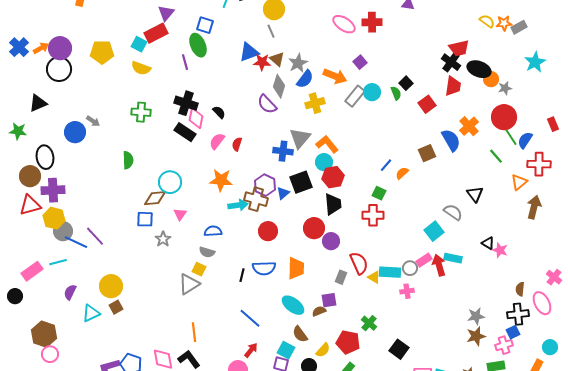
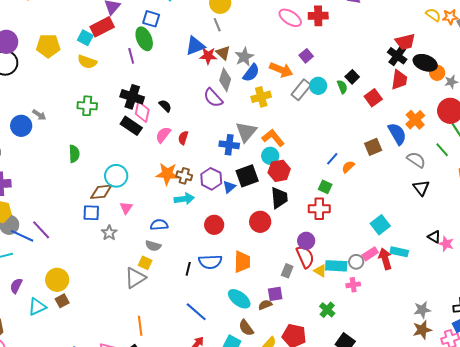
brown cross: (256, 199) -> (184, 176), moved, size x0.7
gray semicircle: (453, 212) -> (416, 160), moved
purple circle: (331, 241) -> (306, 241), moved
green cross: (369, 323) -> (327, 310), moved

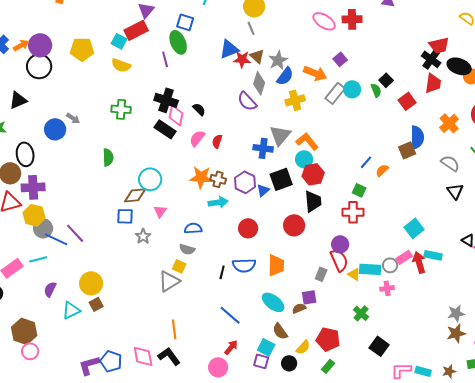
blue semicircle: (397, 134) -> (417, 137), moved, turned 30

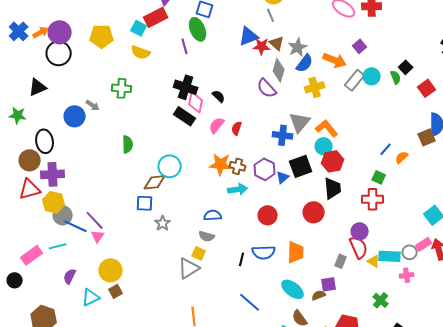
green cross: (121, 109) -> (122, 88), moved
pink triangle: (160, 211) -> (98, 236), moved

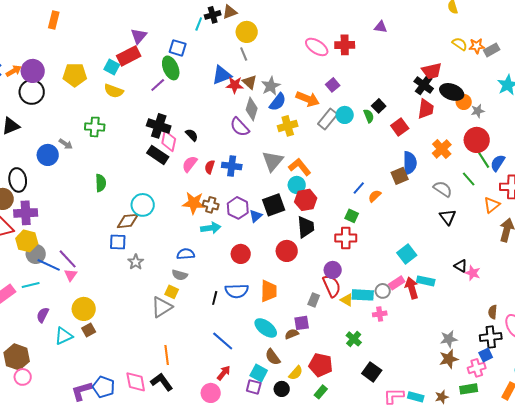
purple line: (185, 46) -> (158, 85), turned 63
blue cross: (283, 135) -> (232, 166), moved

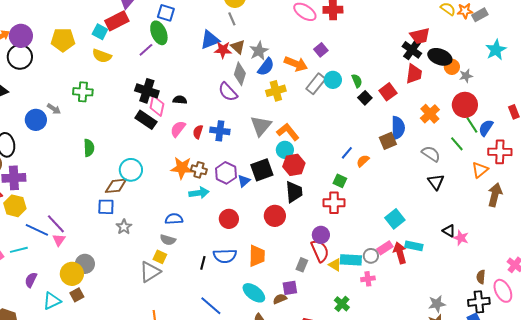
black square: (379, 106) -> (365, 98), moved
black semicircle: (192, 135) -> (180, 100), turned -40
gray circle: (36, 254) -> (85, 264), moved

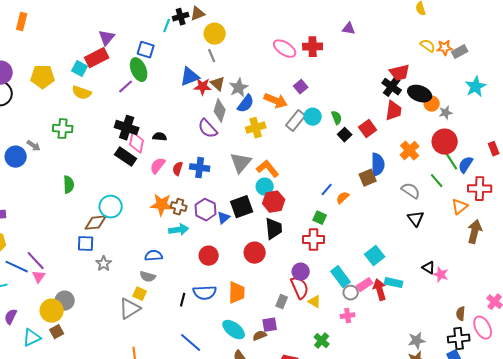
cyan rectangle: (351, 260) -> (341, 277), moved, turned 50

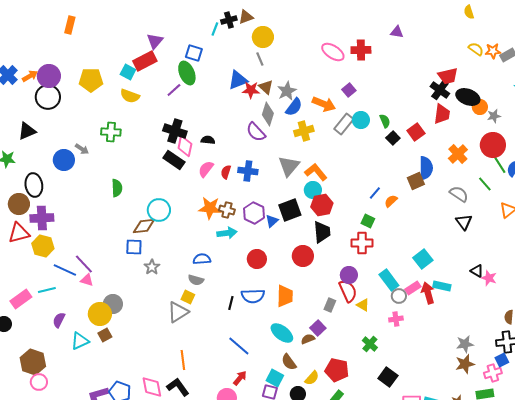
pink triangle: (39, 277) -> (87, 280), turned -48
purple square: (270, 325) -> (318, 328), turned -35

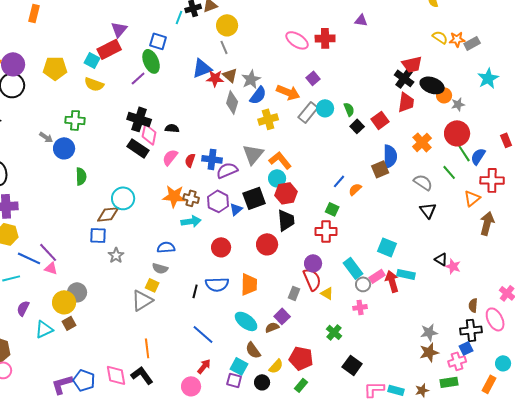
purple semicircle: (256, 132) -> (227, 170), moved, turned 110
blue circle: (64, 160) -> (64, 148), moved
cyan square: (423, 259) -> (387, 247), turned -30

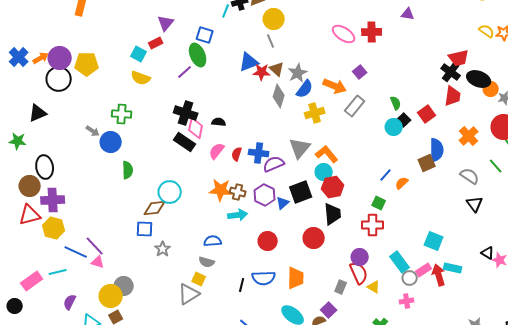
red rectangle: (109, 49) -> (156, 43), size x0.6
yellow pentagon: (55, 68) -> (87, 64), moved
cyan circle: (325, 108) -> (394, 127), moved

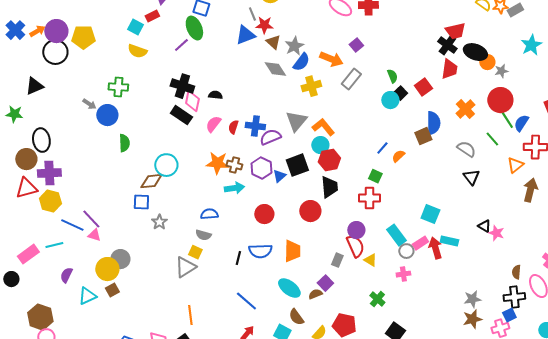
gray line: (271, 41) -> (252, 14), moved
red star: (262, 72) -> (264, 25), moved
gray diamond: (279, 96) -> (275, 69), turned -50

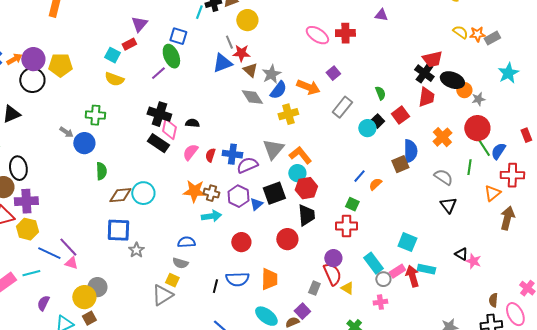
green semicircle: (392, 76) -> (380, 93), moved
gray rectangle: (351, 79) -> (342, 107), moved
green line: (492, 139) -> (469, 167), turned 49
brown diamond: (151, 181) -> (120, 195), moved
blue square: (141, 202) -> (118, 230), size x1.4

